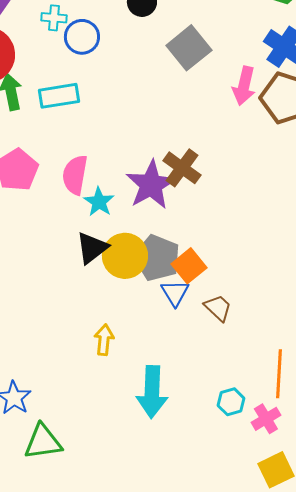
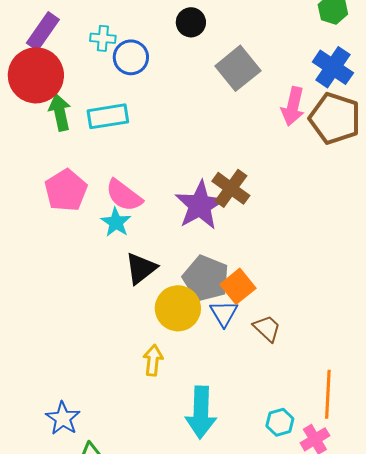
pink semicircle: (75, 175) -> (124, 195), turned -63
cyan star: (99, 202) -> (116, 222), moved
yellow circle: (125, 256) -> (178, 308), moved

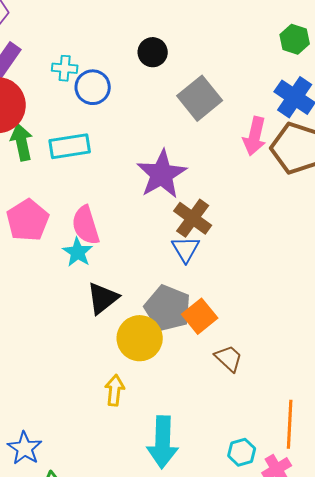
pink semicircle: (124, 195) -> (86, 225), turned 36
purple star: (200, 205) -> (162, 174), moved
blue triangle: (224, 313) -> (186, 249), moved

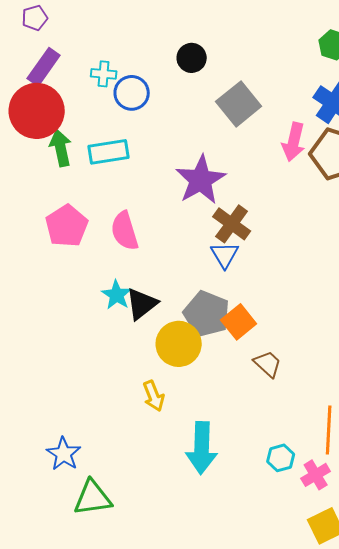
cyan star: (78, 252) -> (117, 295), moved
yellow arrow: (115, 390) -> (154, 396), turned 152

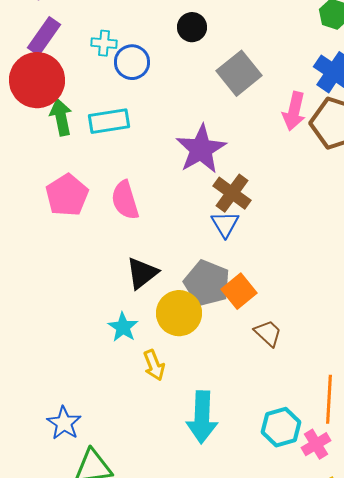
cyan star: (117, 295) -> (123, 327), moved
cyan hexagon: (281, 458) -> (281, 427), size x1.4

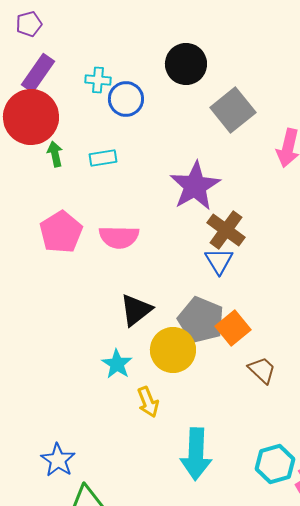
black circle: (192, 27) -> (186, 64), size x1.4
green arrow: (61, 117) -> (55, 154), size x0.7
cyan rectangle: (109, 121) -> (103, 158), size x0.7
pink semicircle: (125, 200) -> (119, 237), turned -72

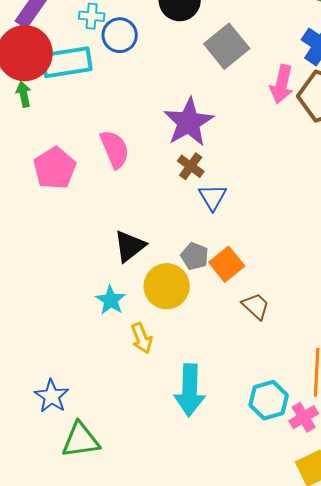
green arrow: (55, 154) -> (24, 94), moved
cyan rectangle: (103, 158) -> (67, 62), moved, size x1.8
brown cross: (226, 230) -> (191, 166), moved, size x0.7
pink semicircle: (119, 237) -> (115, 149), moved, turned -114
gray pentagon: (201, 320) -> (195, 256), size x0.6

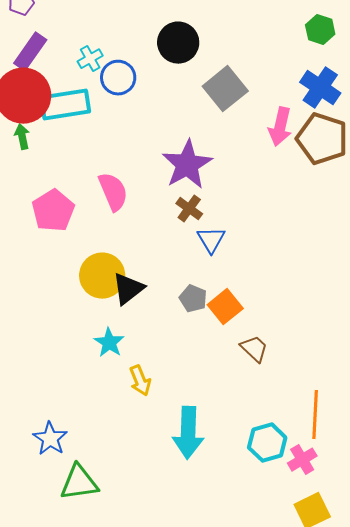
cyan cross: (92, 16) -> (90, 59), turned -35
yellow circle: (167, 286) -> (102, 276), moved

